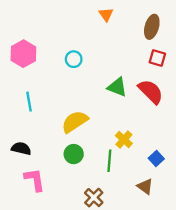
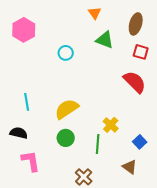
pink hexagon: (23, 54) -> (24, 30), moved
green triangle: (117, 87) -> (105, 40), moved
cyan line: (29, 102) -> (27, 102), moved

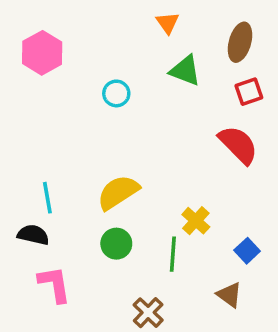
red square: (141, 52) -> (249, 92), turned -35
cyan line: (27, 102) -> (47, 198), moved

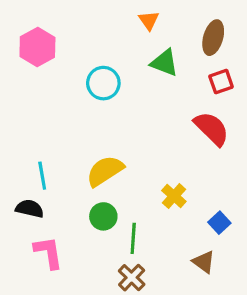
cyan circle: (116, 93) -> (103, 83), size x1.4
green line: (173, 254) -> (133, 238), moved

